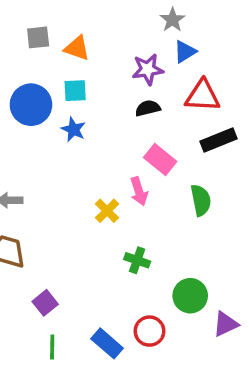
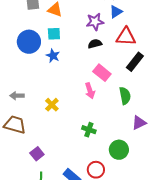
black rectangle: (218, 140) -> (135, 62), turned -30
yellow cross: (107, 211) -> (52, 105), moved
purple triangle: (226, 324) -> (139, 123), moved

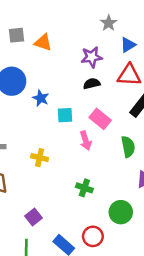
blue triangle: (116, 12) -> (128, 45), moved
cyan square: (54, 34) -> (65, 115), moved
yellow cross: (52, 105) -> (40, 158), turned -32
purple square: (37, 154) -> (33, 217), moved

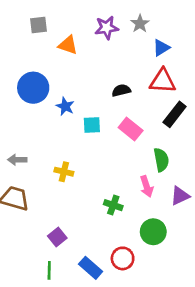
gray square: (17, 35) -> (39, 25), moved
purple star: (92, 57) -> (107, 28), moved
pink arrow: (86, 141) -> (147, 186), moved

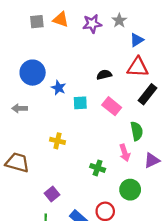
orange triangle: (68, 45) -> (61, 19), moved
gray arrow: (17, 160) -> (20, 108), moved

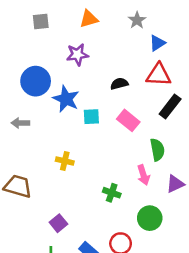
orange triangle: (61, 19) -> (89, 19), moved, turned -35
purple star: (92, 24) -> (77, 54), moved
blue star: (59, 88) -> (66, 99), size x1.5

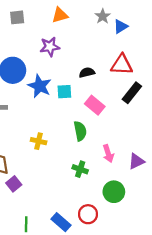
blue triangle: (157, 43) -> (121, 26), moved
cyan square: (91, 117) -> (64, 92), moved
green semicircle: (157, 150) -> (80, 131), moved
purple square: (58, 223) -> (14, 184), moved

